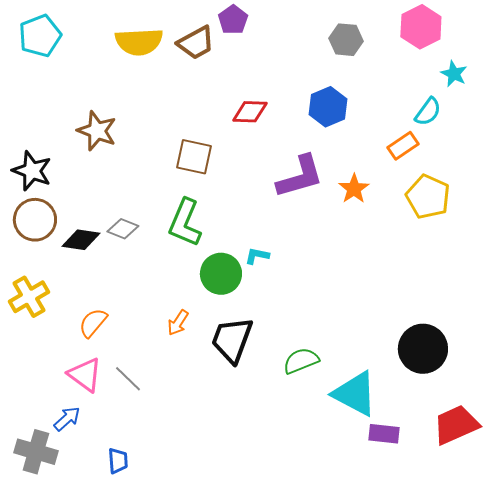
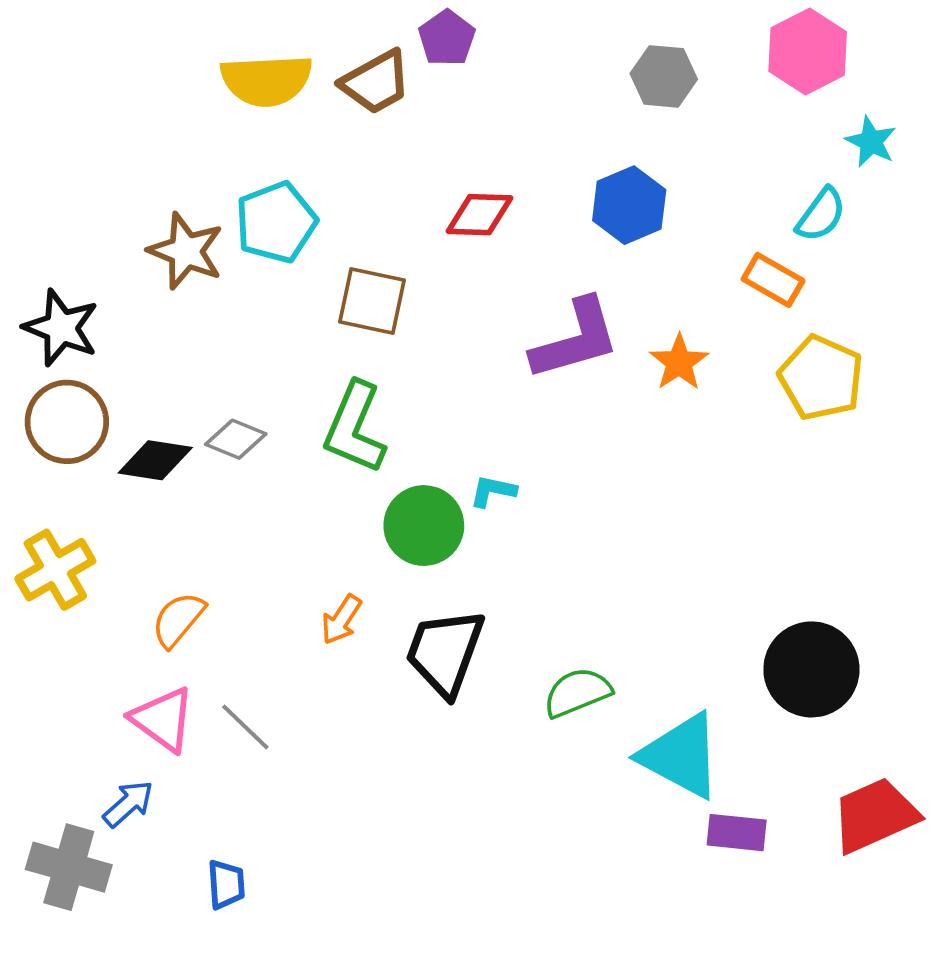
cyan pentagon: (40, 36) -> (276, 222), moved
orange rectangle: (403, 146) -> (773, 280), turned 64

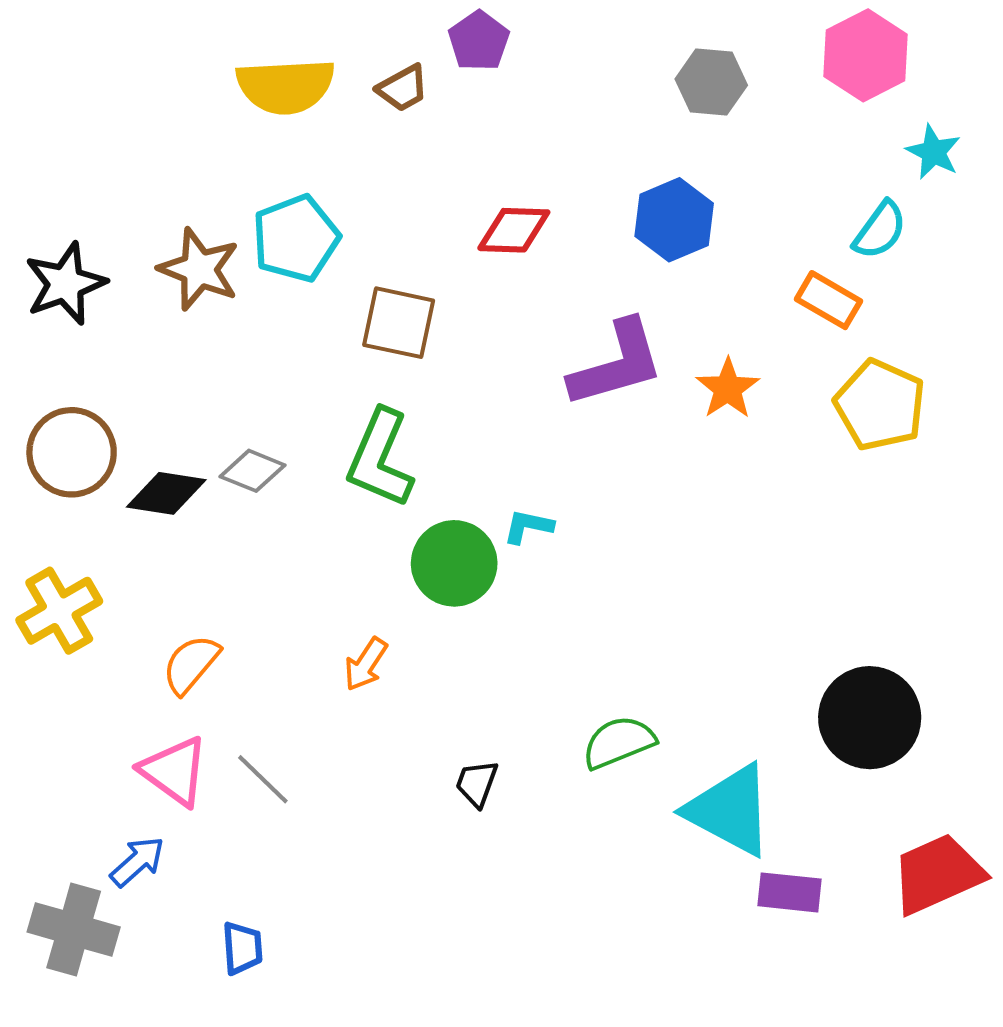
brown trapezoid: (376, 82) -> (403, 88), size x0.7
black star: (61, 328) -> (65, 284), moved, turned 30
black trapezoid: (445, 652) -> (477, 783), moved, size x0.5

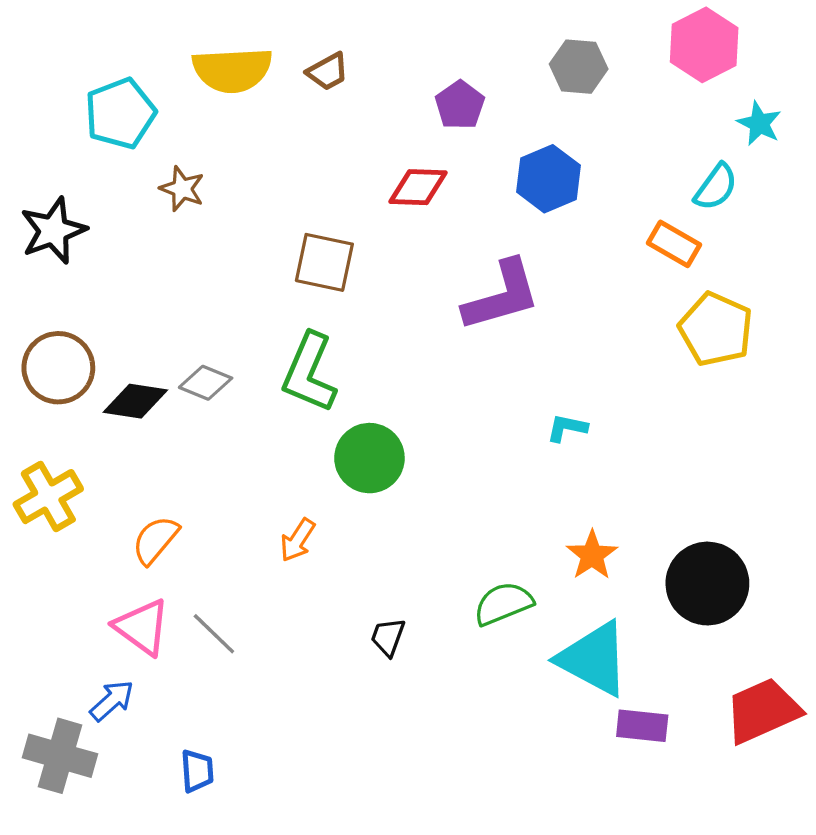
purple pentagon: (479, 41) -> (460, 105), moved
cyan pentagon: (296, 238) -> (120, 113), moved
brown star: (199, 269) -> (182, 189), moved, size x0.7
orange star: (728, 389) -> (592, 555), moved
cyan L-shape: (528, 526) -> (567, 428), moved

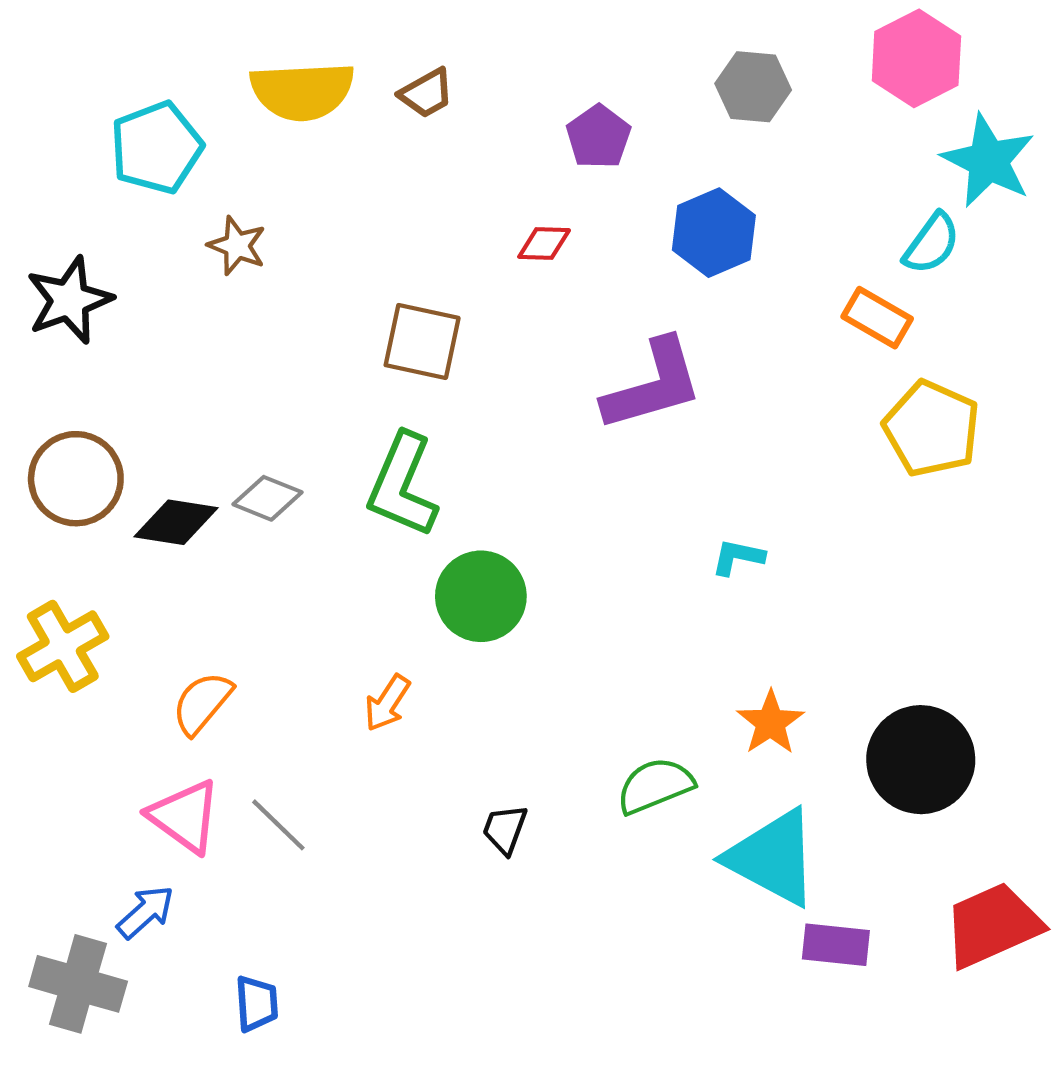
cyan star: (759, 123) -> (988, 161), size x1.6
red diamond: (418, 187) -> (544, 244), size x0.7

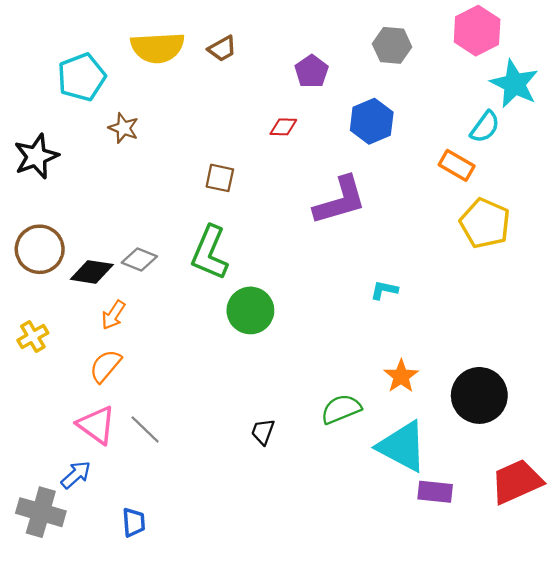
brown square: (422, 342) -> (220, 178), size x0.7
yellow cross: (63, 646) -> (33, 337), size x0.7
orange arrow: (387, 703) -> (113, 315), moved

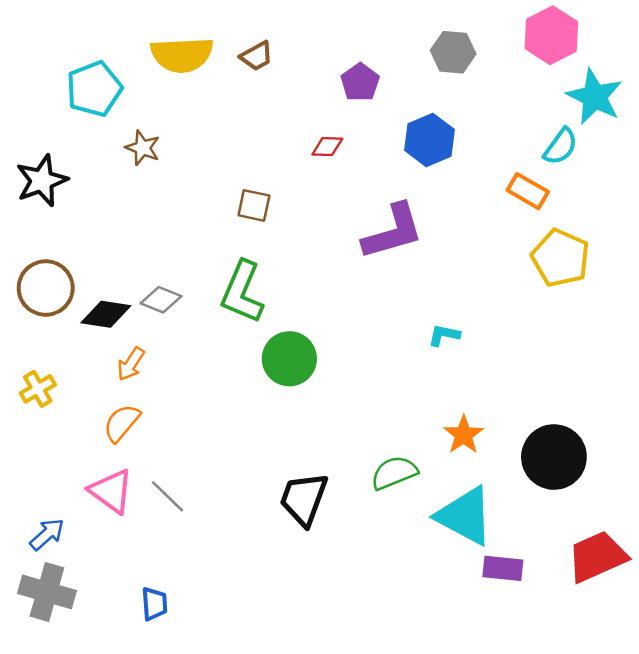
black trapezoid: (263, 432) -> (304, 499), size x1.8
blue arrow: (76, 475) -> (47, 534), moved

